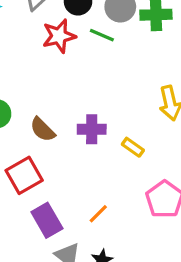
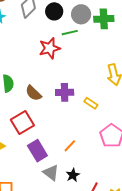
green line: (102, 35) -> (70, 33), turned -35
red star: (59, 36) -> (50, 48), moved

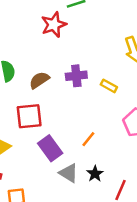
brown semicircle: (33, 93) -> (39, 80), turned 108
red square: (22, 122) -> (29, 116), turned 30

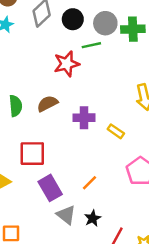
brown semicircle: (39, 80) -> (47, 104), moved

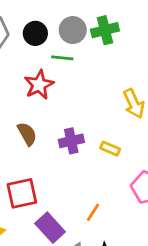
green line: (91, 45) -> (62, 58), turned 30
brown semicircle: (47, 104) -> (27, 134), turned 100

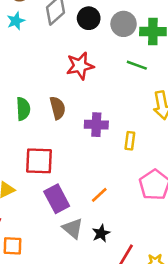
green line: (62, 58) -> (137, 65), moved
yellow rectangle: (110, 149) -> (130, 141), turned 60

